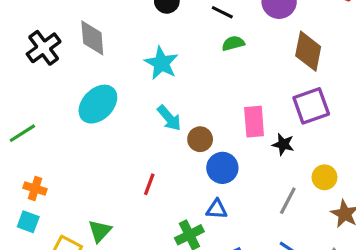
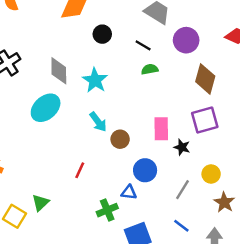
gray diamond: (92, 38) -> (59, 71), moved
blue circle: (222, 168) -> (145, 170), moved

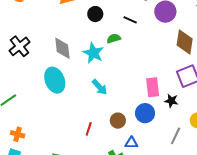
green semicircle: (150, 69) -> (114, 38), moved
cyan ellipse: (46, 108) -> (55, 80), turned -65
brown circle: (120, 139) -> (118, 121), moved
blue circle: (145, 170) -> (145, 113), moved

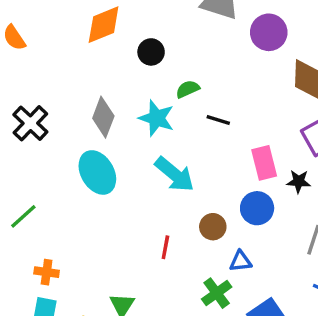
black line: (130, 20) -> (218, 120), moved
gray diamond: (62, 48) -> (103, 117), turned 35
cyan arrow: (100, 87) -> (175, 174), size x1.4

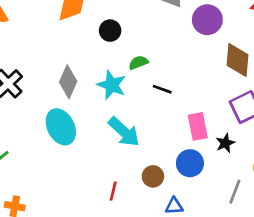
black star: (299, 181) -> (225, 143), turned -30

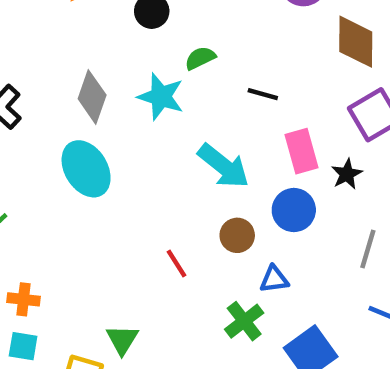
black line: (162, 89) -> (263, 94), moved
cyan arrow: (124, 132) -> (223, 166), moved
red line: (113, 191) -> (176, 263), turned -42

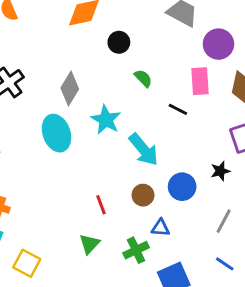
green semicircle: (200, 58) -> (143, 78), turned 60
cyan star: (161, 97) -> (106, 120), moved
pink rectangle: (302, 151) -> (200, 81), moved
green triangle: (122, 340) -> (89, 244), moved

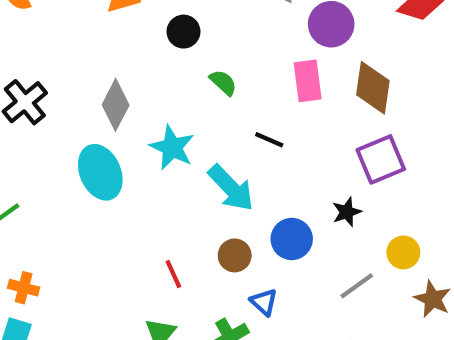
black line: (178, 109) -> (269, 140), moved
gray line: (224, 221) -> (357, 286), turned 30
blue triangle: (160, 228) -> (264, 302), turned 42

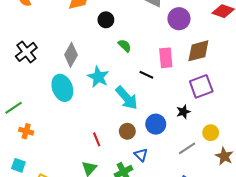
pink rectangle: (308, 81) -> (166, 58), moved
brown diamond: (373, 88) -> (198, 51), turned 65
orange cross: (24, 288) -> (26, 131), moved

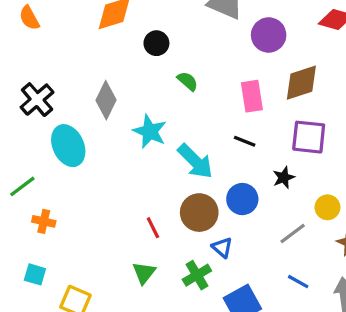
black line: (146, 75) -> (245, 141), moved
purple square: (201, 86) -> (309, 137), turned 30
cyan ellipse: (62, 88) -> (68, 146), moved
brown circle: (127, 131) -> (199, 213), size x1.5

